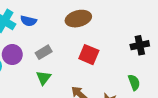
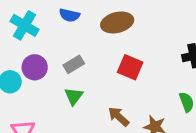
blue semicircle: (28, 21) -> (69, 15), moved

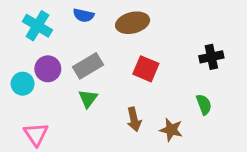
gray rectangle: (74, 64) -> (88, 66), size x1.4
brown arrow: (119, 117) -> (134, 119), turned -145

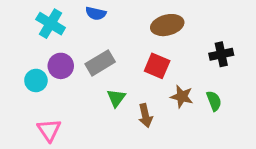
brown ellipse: (133, 23) -> (167, 25), moved
green triangle: (88, 99) -> (116, 98), moved
brown star: (171, 130) -> (182, 97), moved

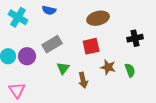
purple circle: (61, 66) -> (27, 56), moved
red square: (157, 66) -> (91, 46), turned -36

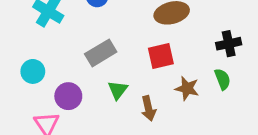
purple circle: (27, 56) -> (68, 96), moved
green semicircle: (130, 70) -> (223, 79), moved

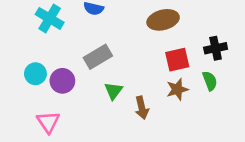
red square: (161, 56) -> (177, 60), moved
brown star: (187, 88) -> (177, 89), turned -30
purple circle: (68, 96) -> (62, 81), moved

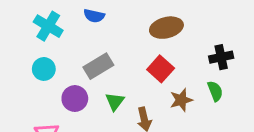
red square: (177, 60) -> (161, 69), moved, turned -35
cyan circle: (35, 74) -> (44, 69), moved
purple circle: (62, 81) -> (75, 99), moved

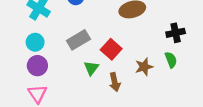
red square: (161, 69) -> (111, 49), moved
purple circle: (75, 99) -> (37, 66), moved

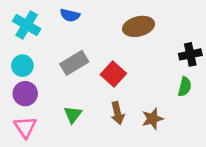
green semicircle: (171, 60) -> (185, 87), turned 35
brown star: (144, 67) -> (153, 119), moved
green triangle: (91, 68) -> (73, 115), moved

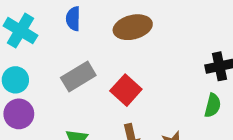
blue semicircle: (70, 15) -> (73, 19), turned 78
brown ellipse: (139, 26) -> (133, 27), moved

